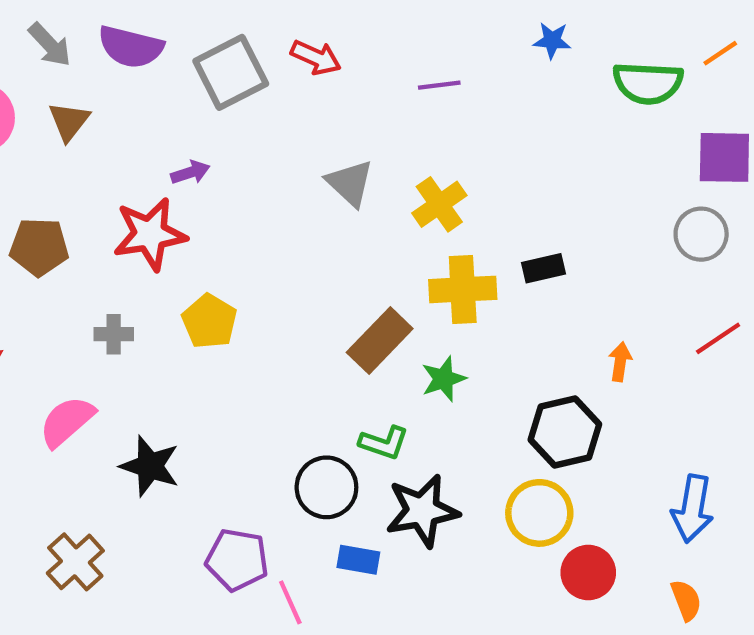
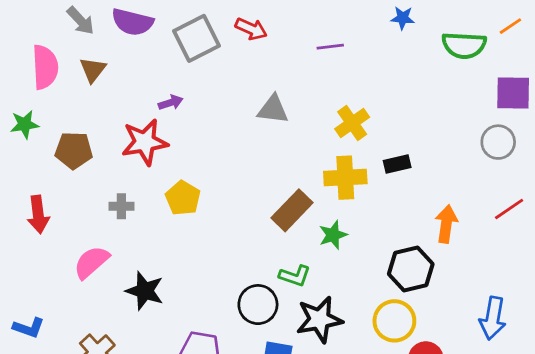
gray triangle: (350, 183) -> (273, 109), turned -36
yellow cross: (439, 204) -> (352, 123), moved
orange arrow: (620, 362) -> (446, 224), size x1.5

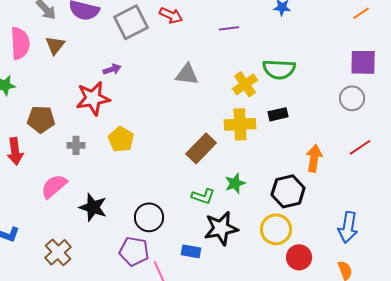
green semicircle: (464, 45) -> (279, 69), moved
brown pentagon: (74, 150) -> (41, 119), moved
green star: (333, 235) -> (235, 183), moved
black circle: (258, 305) -> (149, 217), moved

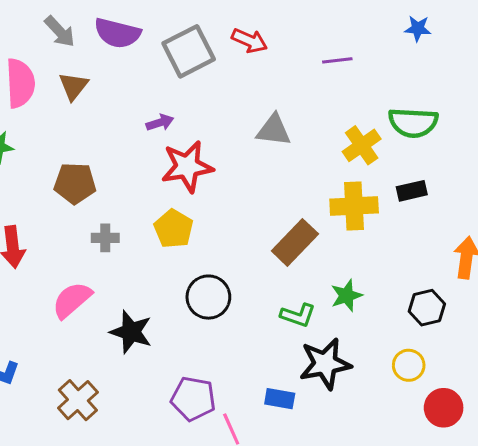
red star: (93, 98) -> (187, 167), moved
brown pentagon: (41, 119) -> (75, 183), moved
black hexagon: (288, 191) -> (427, 308), size x0.7
black circle: (149, 217) -> (208, 297), moved
yellow circle: (276, 229) -> (409, 365), size x0.7

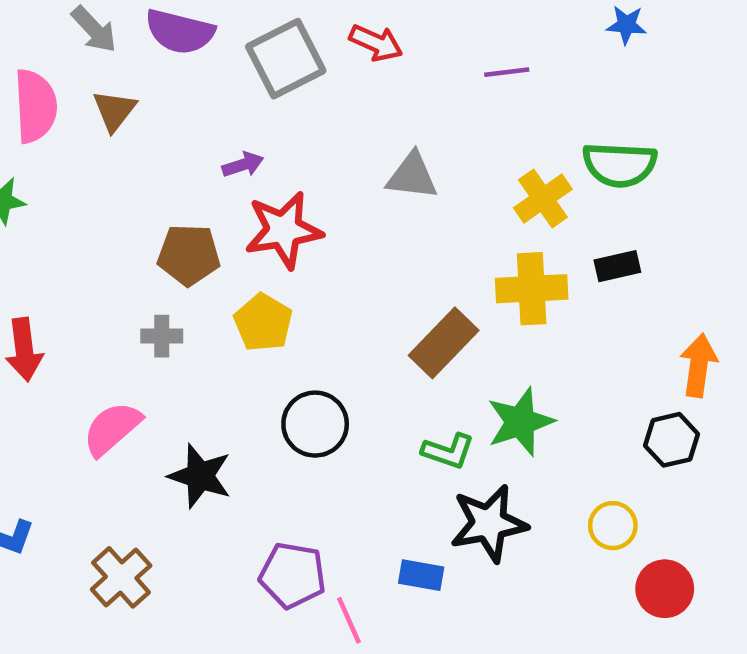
brown pentagon: (75, 183) -> (189, 255), moved
green star: (346, 295) -> (520, 422), size x1.4
black hexagon: (427, 308) -> (671, 440), moved

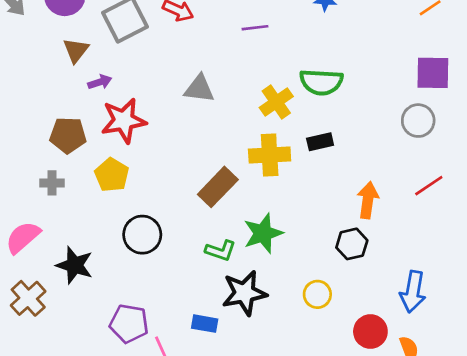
brown triangle: (114, 111) -> (76, 50), moved
brown cross: (121, 577) -> (28, 298), moved
red circle: (665, 589) -> (370, 331), moved

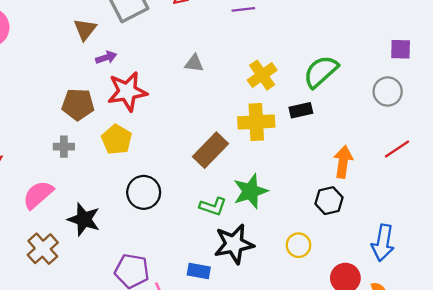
purple square: (433, 73) -> (401, 49), size x0.7
green semicircle: (321, 82) -> (321, 72), moved, turned 135
gray triangle: (199, 89) -> (194, 63), size x0.7

